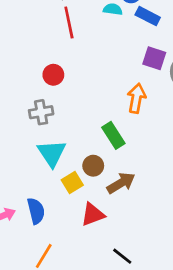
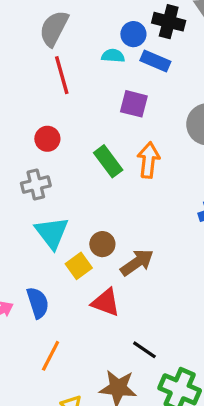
purple square: (154, 58) -> (134, 104), moved
green rectangle: (113, 135) -> (108, 161), moved
red triangle: (93, 214) -> (106, 302), turned 45

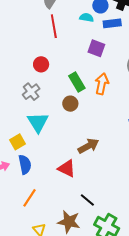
blue rectangle: (155, 61) -> (112, 23), turned -36
gray cross: (36, 184) -> (31, 92), turned -30
brown circle: (102, 244) -> (70, 104), moved
yellow square: (79, 266) -> (17, 142), moved

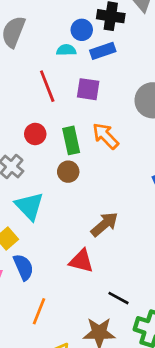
red line: (54, 26) -> (47, 86), moved
red circle: (41, 64) -> (35, 134), moved
green rectangle: (77, 82) -> (71, 140), turned 30
orange arrow: (102, 84) -> (106, 136), turned -45

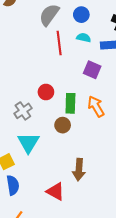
blue circle: (82, 30) -> (81, 15), moved
red line: (47, 86) -> (59, 43), moved
brown arrow: (105, 224) -> (79, 170), turned 120

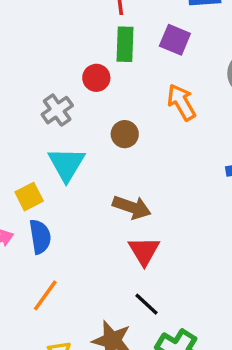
green rectangle: (70, 103) -> (125, 44), moved
brown arrow: (79, 170) -> (132, 207), moved, turned -75
red triangle: (55, 192) -> (144, 251), moved, turned 30

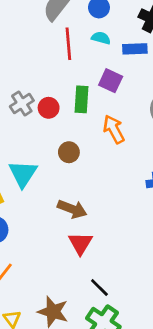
green rectangle: (125, 44) -> (82, 99), moved
gray cross: (57, 110) -> (22, 104), moved
black line: (146, 304) -> (99, 288), moved

